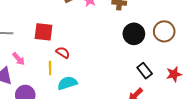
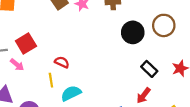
red square: (43, 32) -> (26, 44), moved, turned -30
pink arrow: (19, 59) -> (17, 65), moved

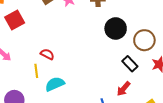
brown circle: (164, 25) -> (144, 40), moved
red square: (26, 44) -> (15, 20), moved

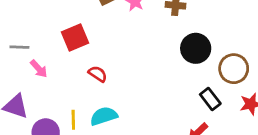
red square: (15, 20) -> (75, 38), moved
yellow line: (36, 71) -> (73, 120), moved

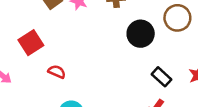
brown circle: (234, 69) -> (177, 18), moved

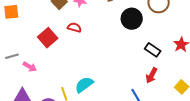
red semicircle: (57, 72) -> (74, 27), moved

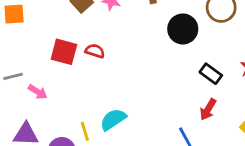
red semicircle: (74, 27) -> (95, 51), moved
red square: (48, 38) -> (64, 52), turned -36

